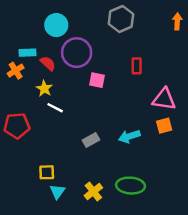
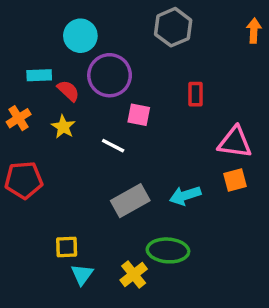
orange cross: (16, 71) -> (19, 118), moved
white line: (55, 108) -> (113, 146), moved
gray rectangle: (91, 140) -> (130, 201), size x1.5
green ellipse: (131, 186) -> (168, 250), moved

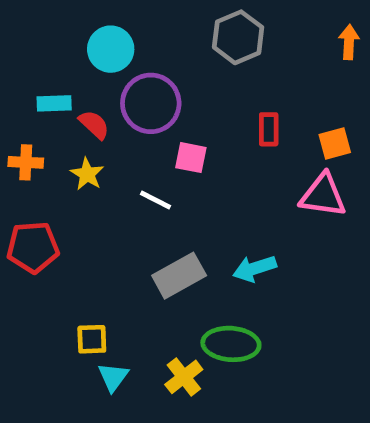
orange cross: (19, 118) -> (26, 162), turned 35
orange square: (235, 180) -> (335, 143), moved

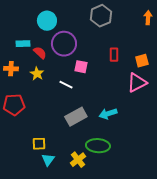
pink triangle: (323, 195) -> (137, 83), turned -35

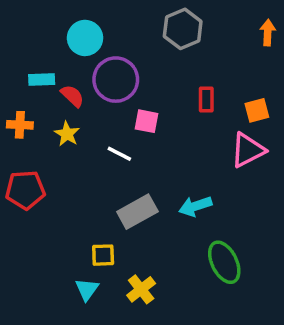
yellow square: (39, 144) -> (103, 255), moved
green ellipse: (98, 146) -> (224, 262), moved, turned 60

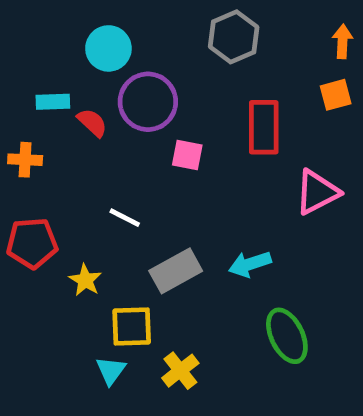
red rectangle: (206, 99) -> (264, 127), size x1.6
orange square: (257, 110) -> (336, 95), moved
yellow star: (67, 134) -> (85, 280), moved
white line: (119, 154) -> (125, 218), moved
yellow square: (103, 255) -> (132, 327), size x1.4

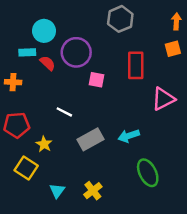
cyan circle: (108, 48) -> (44, 31), moved
yellow square: (132, 327) -> (26, 168), moved, turned 35

